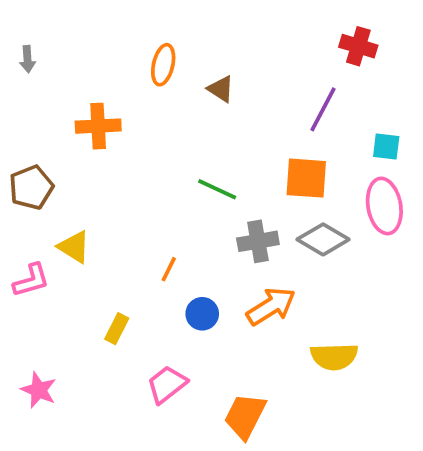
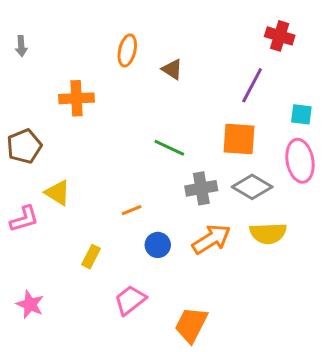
orange line: (169, 269) -> (132, 210), turned 42
yellow semicircle: (334, 357) -> (268, 233), moved

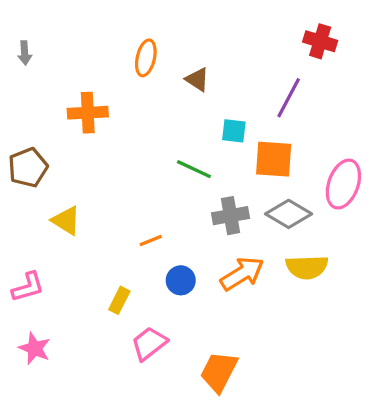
cyan square: (301, 114) -> (234, 131), moved
pink ellipse: (300, 161) -> (343, 184), turned 30
pink L-shape: (24, 219) -> (28, 287), moved
yellow rectangle: (91, 257) -> (119, 300), moved

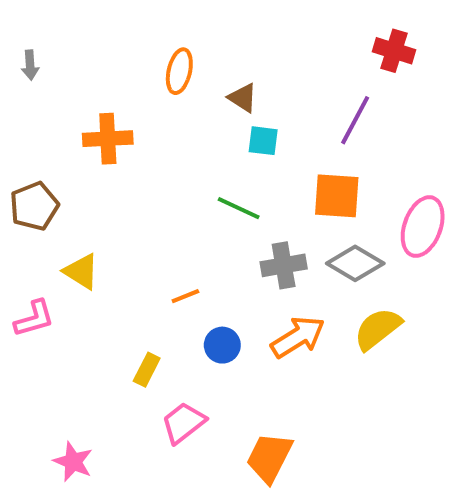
cyan square: (234, 131) -> (263, 141), moved
yellow semicircle: (307, 267) -> (378, 329), turned 144
pink L-shape: (28, 287) -> (34, 319), moved
pink star: (35, 348) -> (73, 462), moved

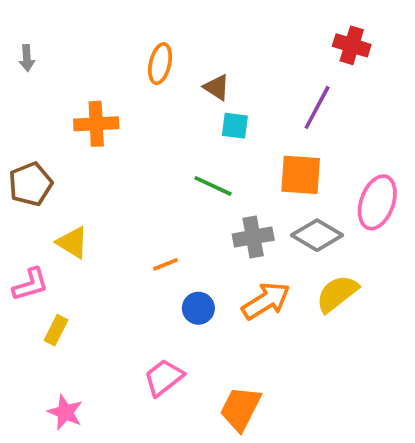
yellow rectangle: (147, 370) -> (56, 330), moved

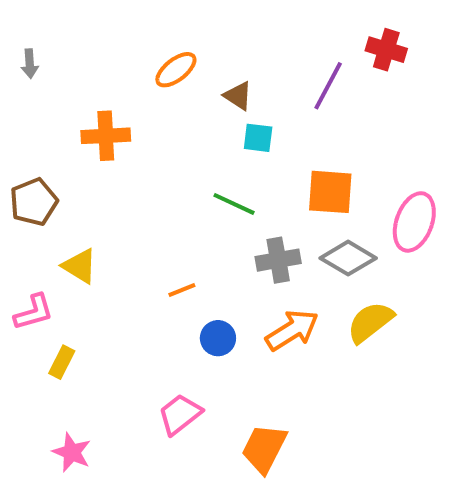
orange ellipse: (160, 64) -> (176, 70), turned 39
purple line: (317, 107) -> (328, 86), moved

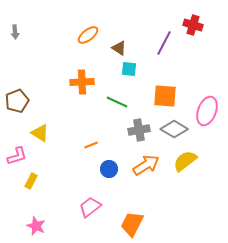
orange cross: (106, 136) -> (82, 82), moved

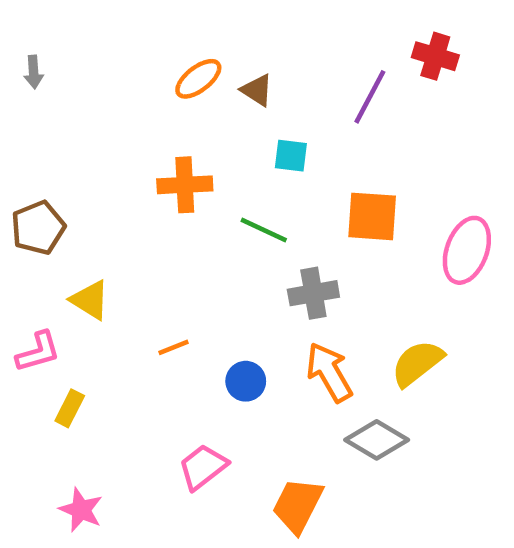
brown triangle: (119, 48) -> (257, 90), moved
gray diamond: (174, 129) -> (377, 440), moved
orange line: (91, 145) -> (173, 347), moved
orange arrow: (146, 165) -> (329, 372), turned -88

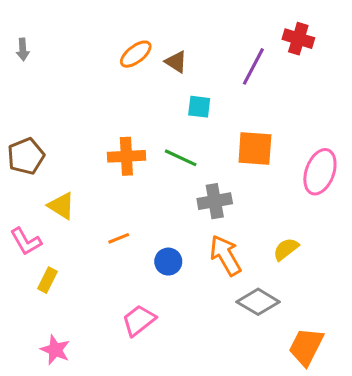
orange cross: (185, 185) -> (126, 156), moved
pink L-shape: (38, 352) -> (26, 241), turned 76
yellow semicircle: (417, 363) -> (286, 249), size x0.7
orange trapezoid: (298, 505) -> (306, 347), moved

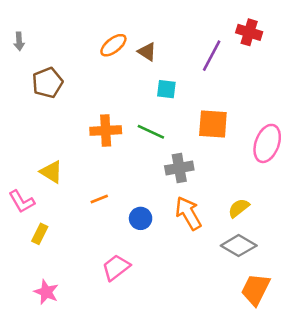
brown pentagon: (26, 156) -> (48, 83), moved
gray diamond: (258, 302) -> (239, 246), moved

